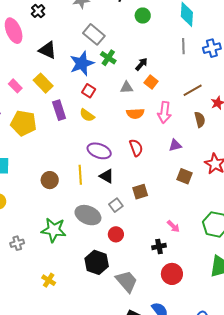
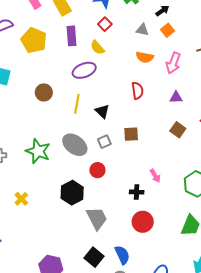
purple ellipse: (99, 151) -> (84, 70), moved, turned -55
brown circle: (50, 180) -> (44, 92), moved

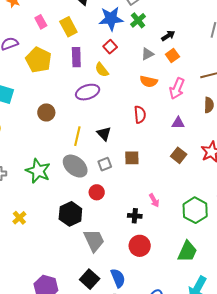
gray triangle: (142, 30) -> (147, 54), turned -40
yellow line: (77, 104) -> (77, 136), moved

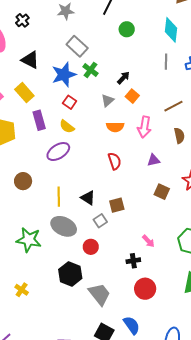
black triangle: (104, 134) -> (88, 198), moved
gray square: (105, 164) -> (100, 221), moved

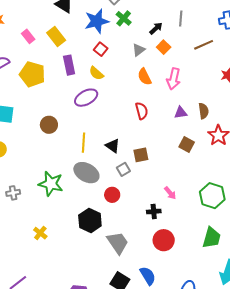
gray line: (166, 62) -> (181, 19), moved
brown line: (173, 106) -> (204, 45), moved
orange semicircle: (115, 127) -> (144, 77), turned 60
brown semicircle: (179, 136) -> (204, 111), moved

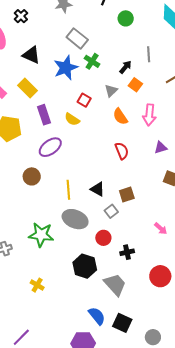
red square: (101, 49) -> (84, 100), moved
purple ellipse: (86, 98) -> (50, 147), moved
black cross: (154, 212) -> (127, 252), moved
blue semicircle: (148, 276) -> (97, 316), moved

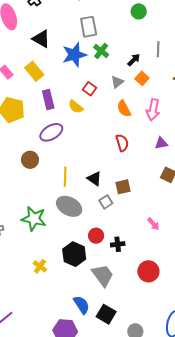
gray rectangle: (77, 38) -> (89, 27), turned 35
red circle: (103, 238) -> (96, 236), moved
yellow cross: (37, 285) -> (40, 266), moved

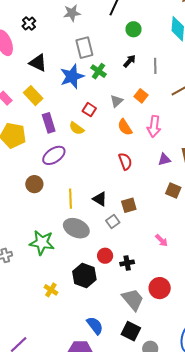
black arrow: (134, 60) -> (130, 61), moved
gray trapezoid: (103, 275) -> (133, 300), moved
black square: (106, 314) -> (131, 331), moved

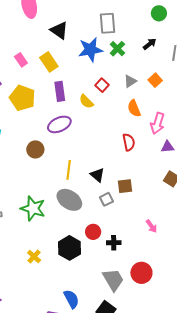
pink arrow: (154, 126) -> (158, 123), moved

